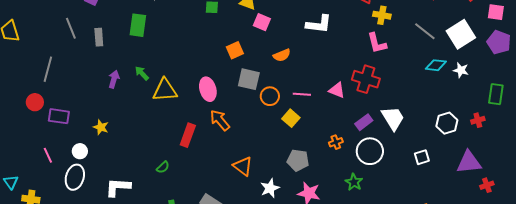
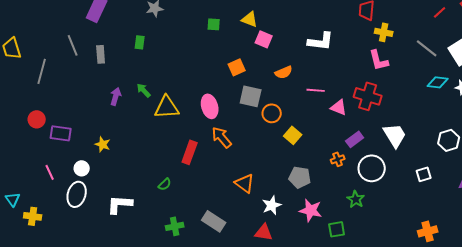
green rectangle: (138, 25) -> (140, 42), size x0.6
gray line: (48, 69) -> (42, 71), moved
pink line: (302, 94) -> (316, 90), moved
purple rectangle: (364, 122) -> (355, 139), moved

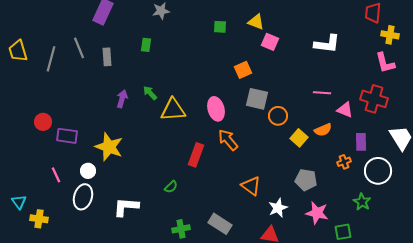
gray line: (42, 71) -> (51, 59), moved
orange semicircle: (284, 72) -> (323, 130), moved
purple rectangle: (355, 139) -> (361, 142), turned -54
yellow star: (103, 144) -> (109, 147), size x1.8

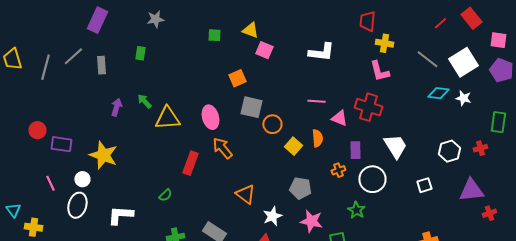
gray line: (79, 48) -> (73, 56), turned 70
orange semicircle: (323, 130) -> (317, 138), turned -72

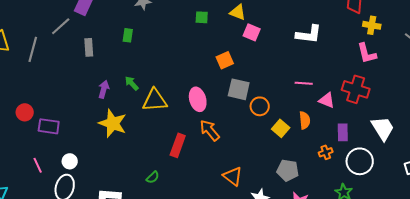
gray line: (73, 56) -> (61, 26), moved
yellow star: (103, 155) -> (113, 123), moved

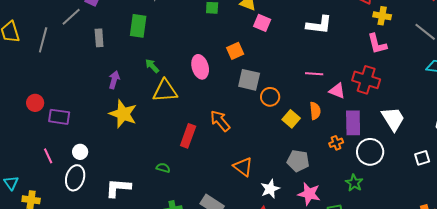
green rectangle: (128, 35) -> (138, 26), size x1.6
green arrow: (132, 83) -> (152, 66), moved
pink ellipse: (198, 99) -> (200, 67), moved
purple rectangle: (343, 132) -> (353, 123), size x1.4
green semicircle: (153, 177) -> (163, 168), turned -120

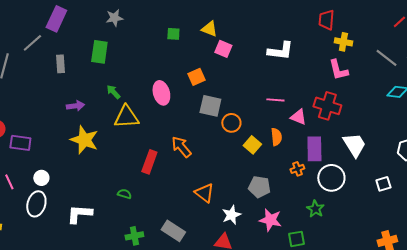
purple arrow: (114, 80) -> (75, 106), turned 66

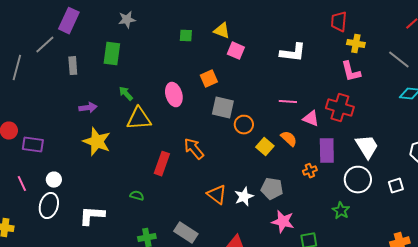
orange semicircle: (276, 137) -> (289, 139), turned -42
white circle: (331, 178) -> (358, 180), moved
green star: (315, 209) -> (341, 211), moved
white star: (231, 215) -> (244, 197), moved

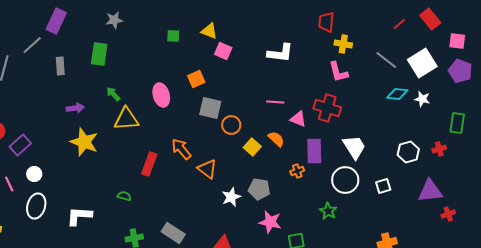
purple rectangle: (33, 145) -> (20, 145), turned -50
white circle: (54, 180) -> (34, 174), moved
orange triangle: (217, 195) -> (207, 169), moved

